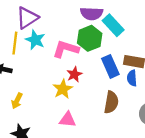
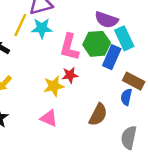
cyan star: (35, 40) -> (42, 28), turned 30
pink L-shape: (66, 49) -> (69, 47), turned -110
blue rectangle: (110, 66) -> (112, 57), moved, turned 30

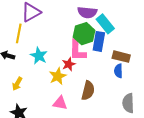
cyan star: (42, 28) -> (39, 56), moved, turned -30
pink L-shape: (69, 47) -> (77, 50), moved
brown semicircle: (98, 115) -> (88, 91), moved

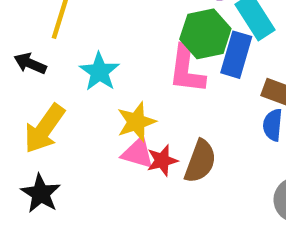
red star: (69, 64) -> (162, 160), moved
yellow arrow: (17, 84) -> (44, 129), size x1.6
pink triangle: (60, 103) -> (138, 153), moved

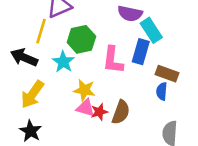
green hexagon: (205, 34) -> (81, 39), moved
black arrow: (30, 63) -> (24, 57), size x1.5
yellow star: (136, 122) -> (84, 90), turned 30

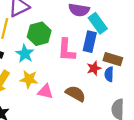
yellow star: (84, 90) -> (29, 79), moved
red star: (99, 112) -> (94, 68), moved
brown semicircle: (121, 112) -> (75, 94), turned -78

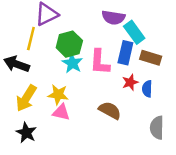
cyan star: (25, 54) -> (72, 63), moved
brown rectangle: (113, 59) -> (151, 58), moved
pink triangle: (45, 91) -> (61, 112), moved

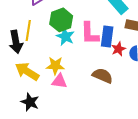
yellow line: (31, 39) -> (28, 31), moved
blue rectangle: (125, 53) -> (107, 37), moved
black arrow: (17, 64) -> (16, 42), turned -115
yellow arrow: (26, 98) -> (27, 71), turned 95

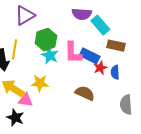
blue rectangle: (107, 37) -> (90, 56), turned -72
pink triangle: (59, 81) -> (26, 100), moved

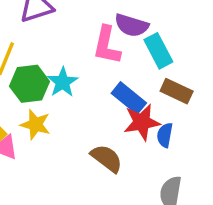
green hexagon: (46, 40) -> (29, 84), moved
pink L-shape: (73, 53) -> (107, 45), moved
red star: (100, 68) -> (142, 122), size x1.5

